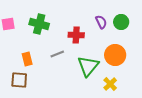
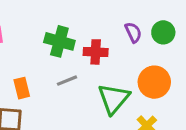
green cross: (39, 24) -> (59, 41), moved

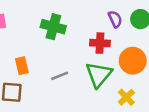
red cross: (96, 52) -> (100, 43), moved
gray line: (67, 81) -> (60, 76), moved

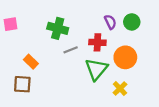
orange rectangle: (22, 66) -> (31, 62), turned -32
gray line: (60, 76) -> (71, 50), moved

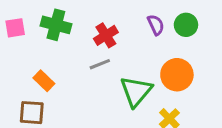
green cross: (58, 28) -> (56, 25), moved
red cross: (97, 42) -> (106, 35), moved, turned -35

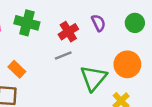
purple semicircle: (156, 25) -> (98, 23), moved

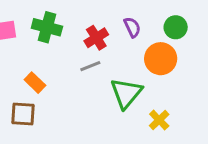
orange circle: (127, 64) -> (161, 59), moved

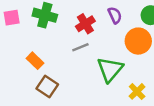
brown square: (23, 114) -> (47, 87), moved, turned 30

